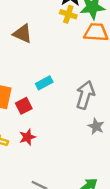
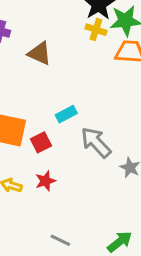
gray arrow: (85, 95) -> (96, 142), moved, turned -60

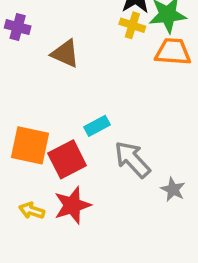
red square: (41, 142) -> (67, 159), size x1.5
red star: (45, 181) -> (72, 205), size x1.5

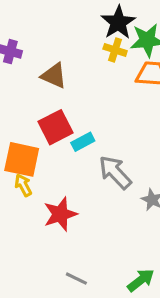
red square: (67, 159) -> (55, 127), moved
yellow arrow: (32, 211) -> (23, 185), moved, turned 45

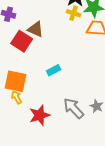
red square: (55, 127) -> (22, 41), moved, turned -30
gray arrow: (115, 172) -> (74, 108), moved

